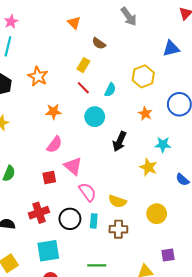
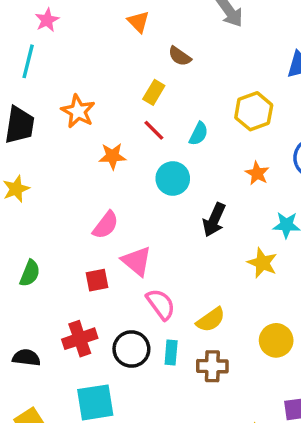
pink star: (11, 22) -> (47, 20), moved
orange star: (53, 111) -> (112, 156), moved
yellow semicircle: (117, 201) -> (211, 320), turned -54

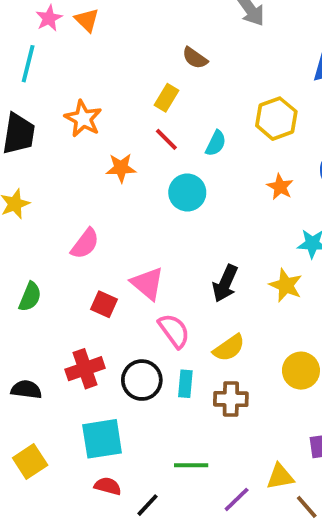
orange triangle: (138, 22) -> (87, 20), moved
black arrow: (214, 220) -> (225, 283), moved
pink semicircle: (106, 225) -> (85, 244), moved
red square: (97, 280) -> (104, 304), turned 35

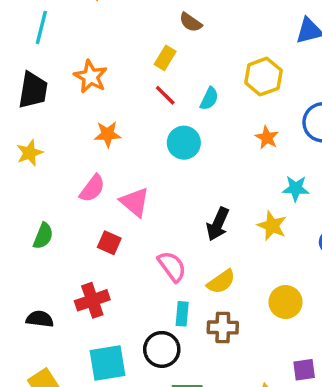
orange star: (121, 168) -> (108, 134), moved
pink triangle: (148, 283) -> (135, 202), moved
black circle: (142, 380) -> (162, 349), moved

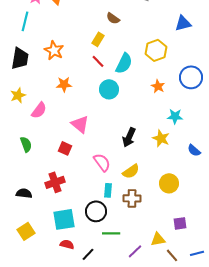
cyan semicircle: (209, 99) -> (124, 63), size x1.5
pink semicircle: (92, 188) -> (39, 110), moved
green semicircle: (43, 236) -> (26, 144), turned -42

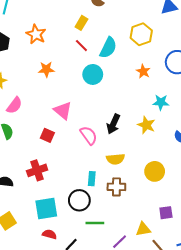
pink semicircle: (39, 110) -> (14, 105), moved
pink semicircle: (102, 162) -> (89, 135), moved
yellow semicircle: (131, 171) -> (115, 159), turned 30

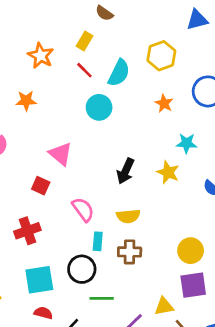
orange star: (36, 34) -> (41, 56), moved
orange star: (46, 69) -> (26, 101), moved
pink semicircle: (89, 135) -> (83, 209), moved
yellow circle: (155, 171) -> (191, 251), moved
purple square: (166, 213) -> (193, 285), size x1.5

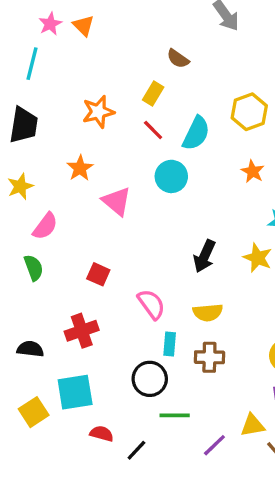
orange star: (41, 56) -> (98, 112), turned 30
orange star: (26, 101) -> (80, 168), turned -30
pink triangle: (61, 154) -> (117, 201), moved
cyan square: (39, 280) -> (75, 392), moved

